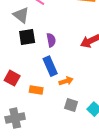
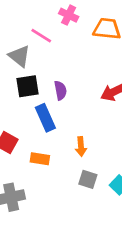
blue rectangle: (50, 66) -> (45, 118), moved
orange arrow: (66, 81) -> (81, 147), turned 104

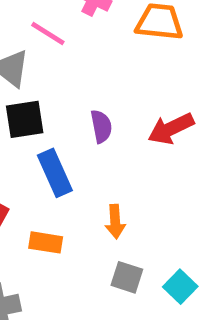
purple semicircle: (60, 90) -> (101, 126), moved

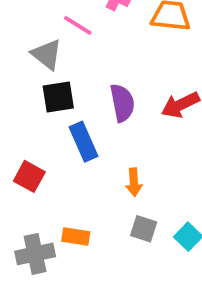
purple semicircle: (101, 126) -> (122, 103), size x1.4
orange rectangle: (46, 242) -> (76, 237), moved

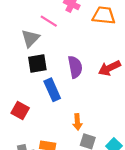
gray triangle: (47, 54) -> (30, 38), turned 36
orange arrow: (134, 182) -> (77, 122), moved

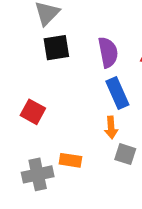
blue rectangle: (52, 90) -> (117, 93), moved

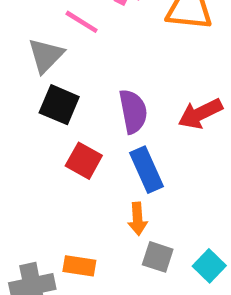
black square: (56, 48) -> (59, 105), turned 32
red square: (33, 112) -> (84, 161), moved

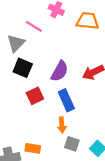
purple semicircle: (133, 111) -> (60, 71), turned 40
red square: (84, 161) -> (35, 96), turned 36

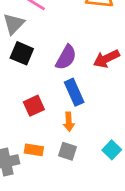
red square: (35, 96) -> (34, 106), moved
gray square: (72, 144) -> (67, 151), moved

